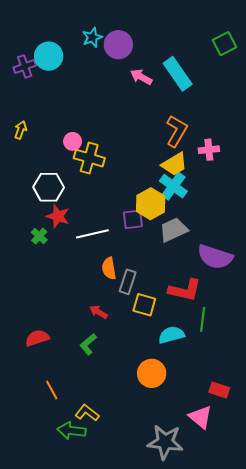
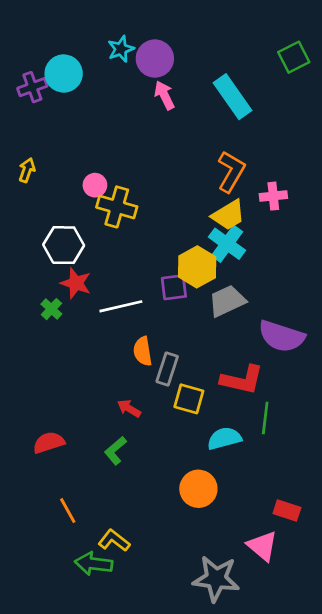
pink arrow: (141, 77) -> (164, 95), moved, turned 35

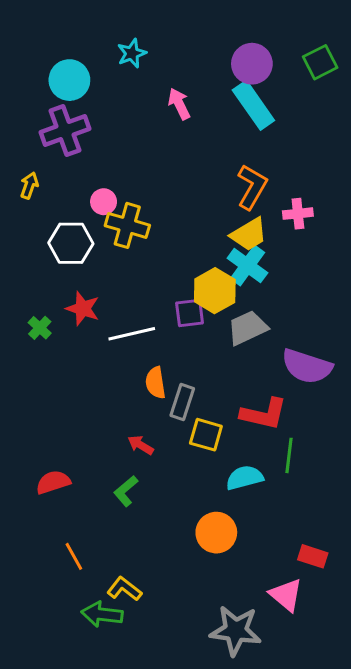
purple circle: (155, 59) -> (252, 64), moved
purple cross: (32, 87) -> (65, 130), moved, size x1.5
white hexagon: (64, 245) -> (71, 243), moved
green cross: (51, 309) -> (40, 328), moved

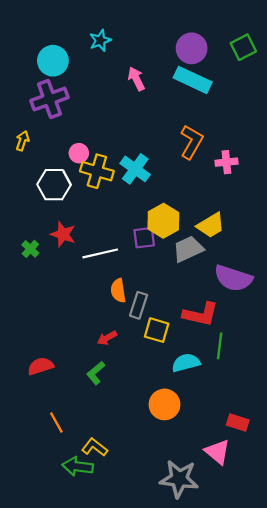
cyan rectangle: (253, 105) -> (193, 80), turned -30
yellow trapezoid: (249, 234) -> (211, 225), moved
cyan cross: (247, 266) -> (135, 169), moved
red arrow: (141, 445) -> (107, 338), turned -60

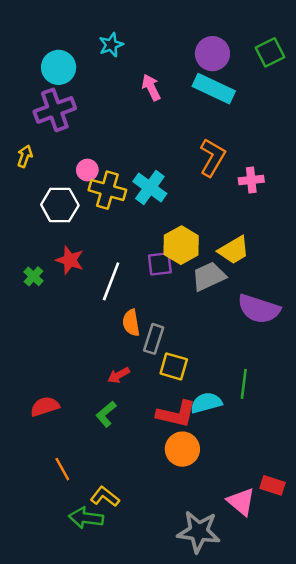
white line: (100, 253) -> (111, 281), turned -56
red L-shape: (201, 314) -> (176, 414), moved
red rectangle: (238, 422) -> (273, 485), moved

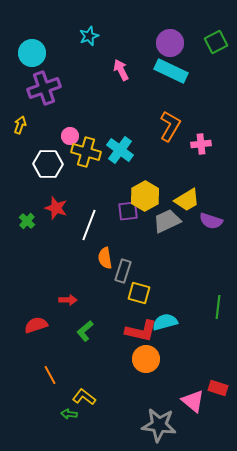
cyan circle: (59, 67) -> (32, 53), moved
purple semicircle: (259, 309) -> (211, 221), moved, size x0.7
red arrow: (119, 375) -> (68, 300), moved, turned -150
green line: (244, 384) -> (218, 307), moved
green arrow: (86, 518) -> (69, 414), size x0.6

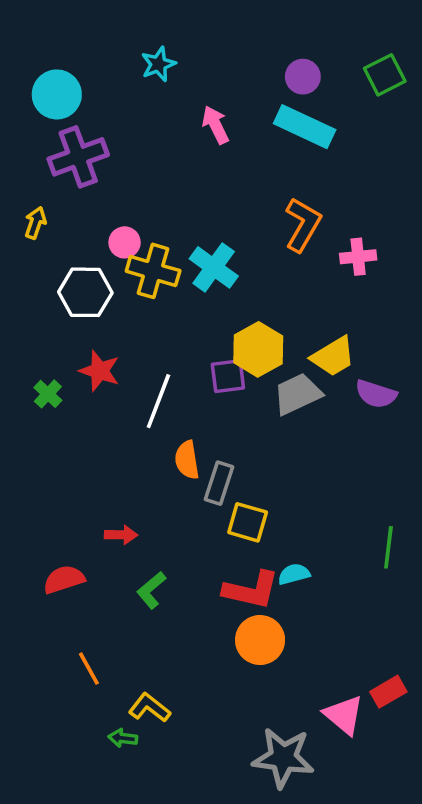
purple circle: (170, 43) -> (303, 77), size x0.7
cyan semicircle: (165, 322) -> (294, 574), size x0.7
red rectangle: (218, 388) -> (388, 692), turned -48

